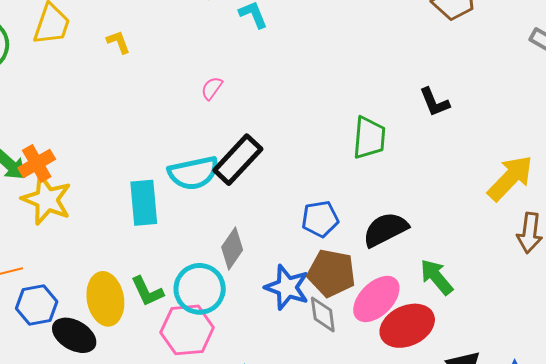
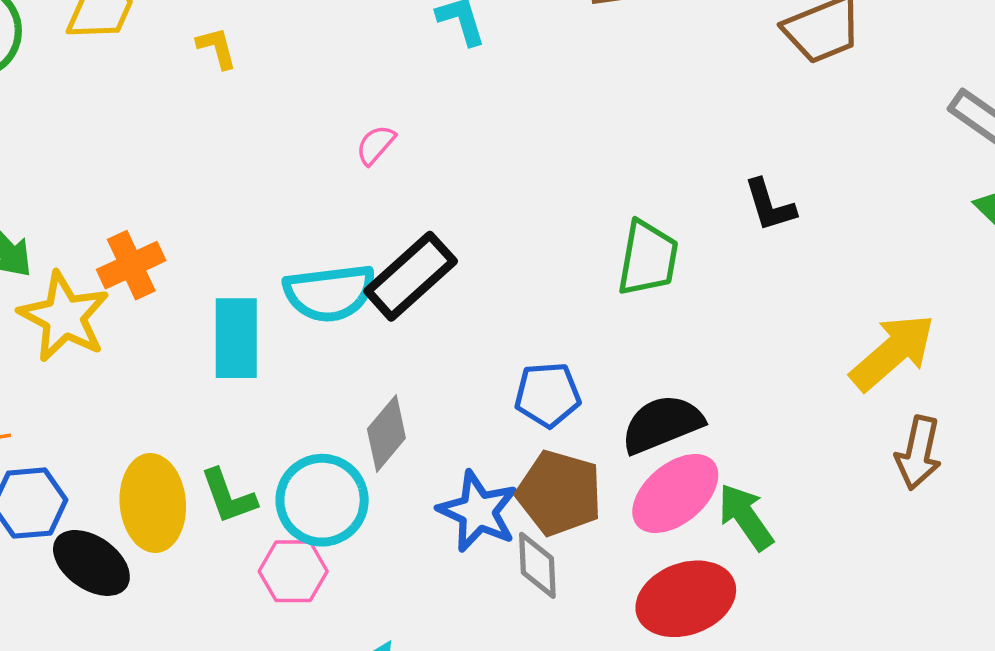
orange cross: (37, 163) -> (131, 265), moved
pink ellipse: (376, 299) -> (675, 494), moved
pink hexagon: (187, 330) -> (293, 571), size x0.7

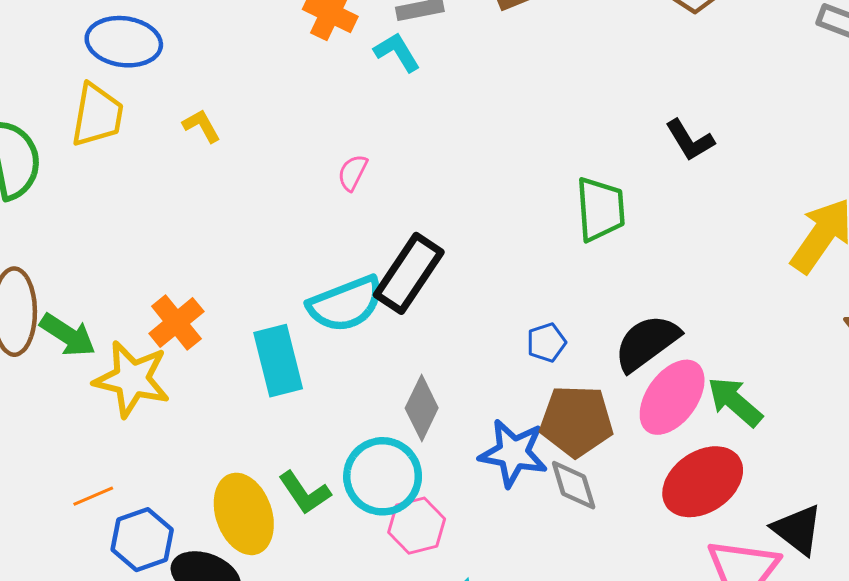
blue pentagon: (548, 395) -> (546, 343), size x0.7
pink hexagon: (293, 571) -> (417, 526), moved

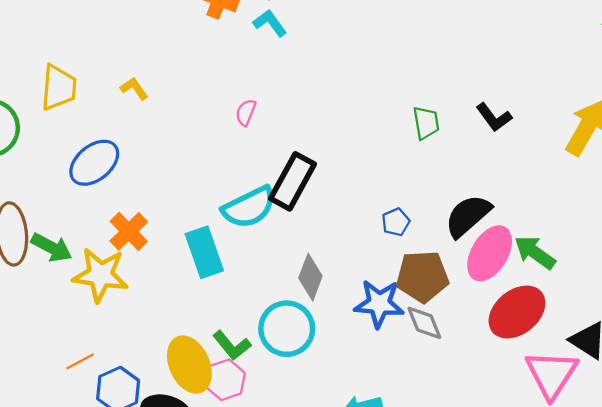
blue ellipse: (124, 42) -> (94, 163), moved, turned -42
black L-shape: (690, 140) -> (494, 117), moved
green trapezoid: (600, 209) -> (426, 123), size x0.7
pink hexagon: (417, 526) -> (225, 380), moved

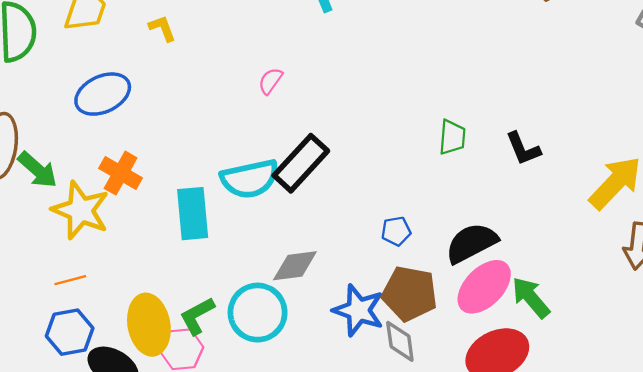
orange cross: (129, 231) -> (121, 173), turned -30
gray diamond: (310, 277) -> (295, 266), turned 48
green L-shape: (232, 345) -> (197, 316), turned 87
orange line: (80, 361) -> (70, 280), moved

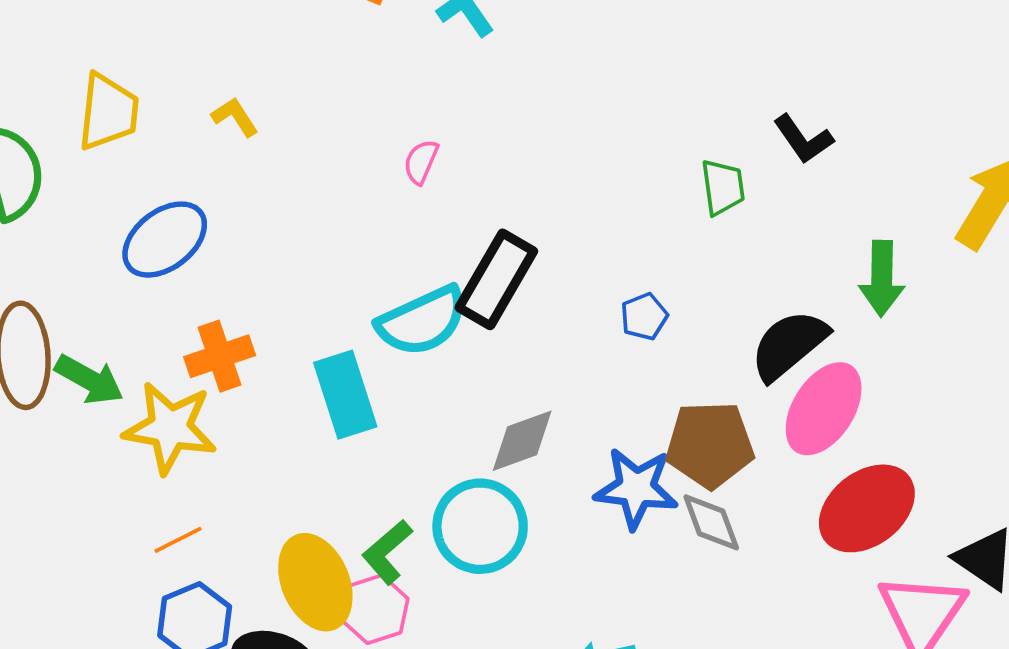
black L-shape: (523, 149) -> (803, 139), moved
orange cross: (121, 173) -> (220, 356), turned -36
blue pentagon: (396, 231) -> (644, 317), moved
green arrow: (531, 297) -> (882, 278), moved, turned -126

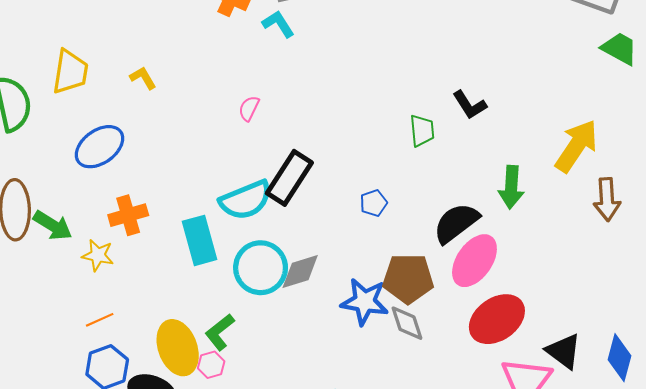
yellow star: (170, 428) -> (98, 255), size x0.6
cyan circle: (480, 526) -> (261, 268), moved
pink hexagon: (375, 609) -> (211, 365), size x0.7

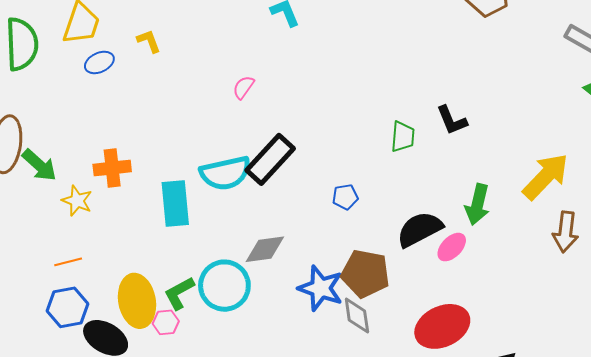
blue ellipse: (99, 147) -> (99, 62), moved, size x0.6
pink ellipse: (474, 261) -> (452, 247), moved, size x0.6
cyan circle: (261, 268) -> (224, 286), moved

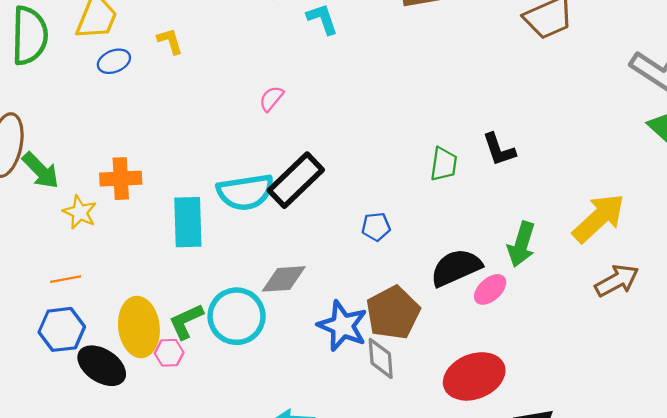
brown arrow: (566, 232) -> (617, 281), turned -129
brown pentagon: (365, 274) -> (393, 313), turned 30

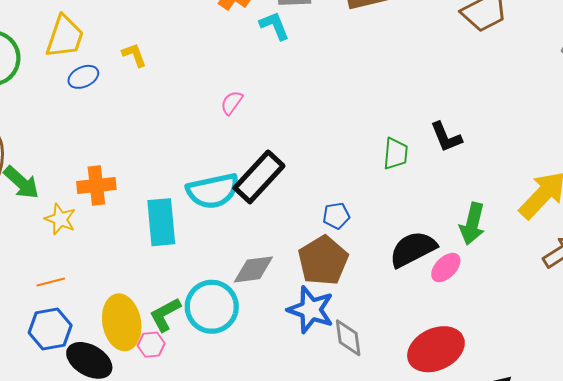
brown pentagon: (393, 313) -> (323, 261), moved

